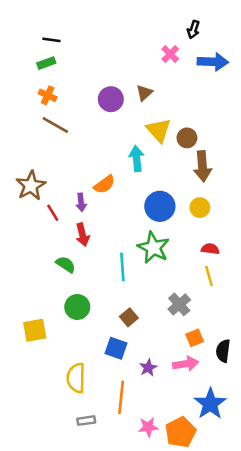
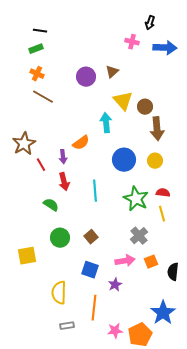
pink cross: (170, 54) -> (132, 42), turned -32
green star: (153, 248) -> (136, 199), moved
cyan line: (122, 267) -> (95, 191), moved
brown square: (129, 317) -> (91, 237), moved
pink arrow: (186, 364) -> (125, 261), moved

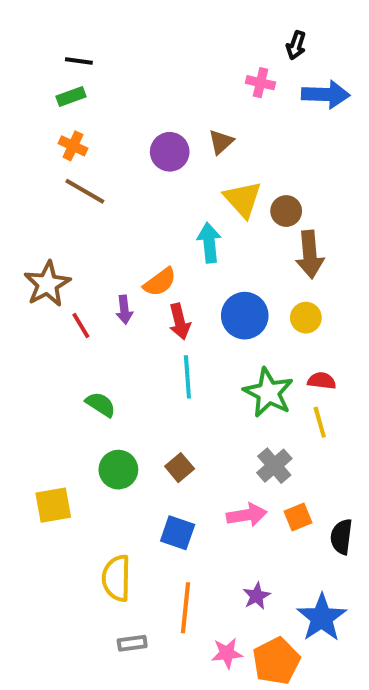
red arrow: (64, 182) -> (180, 322), moved
purple star: (115, 285) -> (257, 596), moved

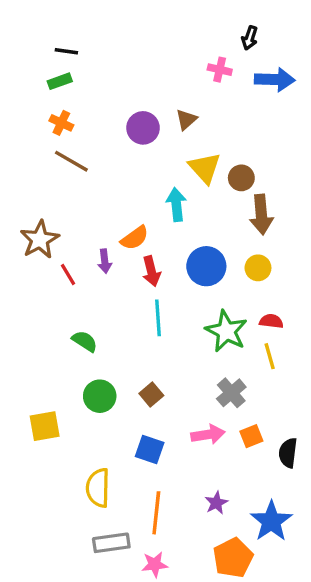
gray rectangle: (132, 643) -> (111, 543), size x1.5
pink star: (227, 653) -> (155, 564), moved

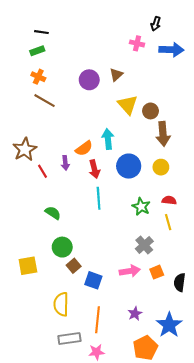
cyan arrow: (176, 205) -> (108, 139), moved
green star: (226, 331) -> (141, 207), size x0.7
brown square: (151, 395) -> (74, 266), moved

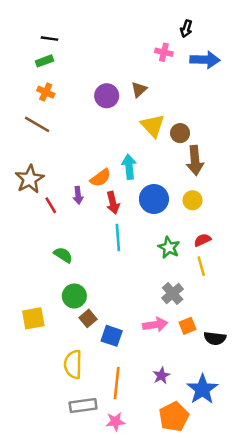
brown line: (45, 101) -> (37, 124), moved
red semicircle: (169, 200) -> (202, 240), turned -32
black semicircle: (180, 282) -> (215, 338), turned -90

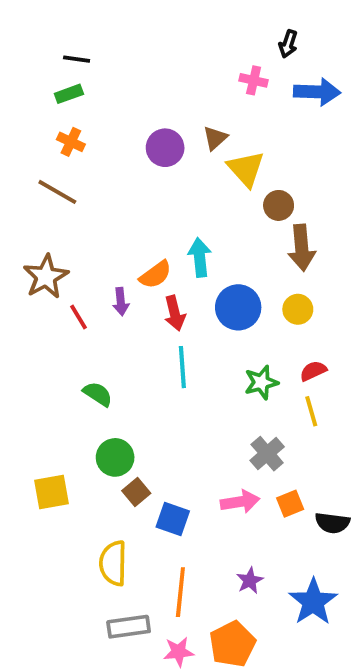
yellow triangle: (153, 126) -> (246, 169), moved
green star: (169, 247) -> (261, 382), turned 30
orange pentagon: (174, 417) -> (232, 644), moved

